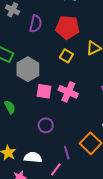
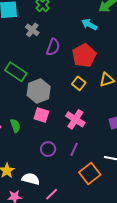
red pentagon: (67, 27) -> (84, 55), turned 30
pink square: (44, 91) -> (41, 115), moved
purple line: (67, 153) -> (74, 149), moved, turned 32

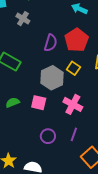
purple semicircle: (53, 47) -> (51, 43), moved
gray hexagon: (39, 91) -> (52, 78), moved
green semicircle: (15, 126) -> (13, 103), moved, turned -88

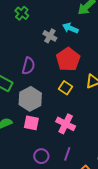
gray cross: (23, 19) -> (50, 36), moved
purple semicircle: (51, 43) -> (28, 66), moved
gray hexagon: (52, 78) -> (30, 99), moved

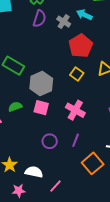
purple semicircle: (28, 66) -> (39, 19), moved

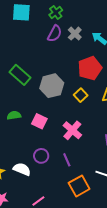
gray cross: (64, 22) -> (75, 34), moved
gray hexagon: (41, 84) -> (52, 86), moved
purple line: (76, 140) -> (67, 160), turned -56
white semicircle: (34, 172) -> (22, 169), moved

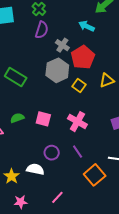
gray cross: (75, 34) -> (62, 45), moved
gray hexagon: (52, 86) -> (57, 70), moved

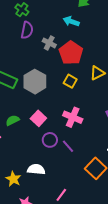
gray hexagon: (57, 70) -> (35, 82), moved
pink square: (43, 119) -> (38, 118), turned 35
purple line: (78, 152) -> (68, 146), moved
purple circle: (52, 153) -> (50, 140), moved

